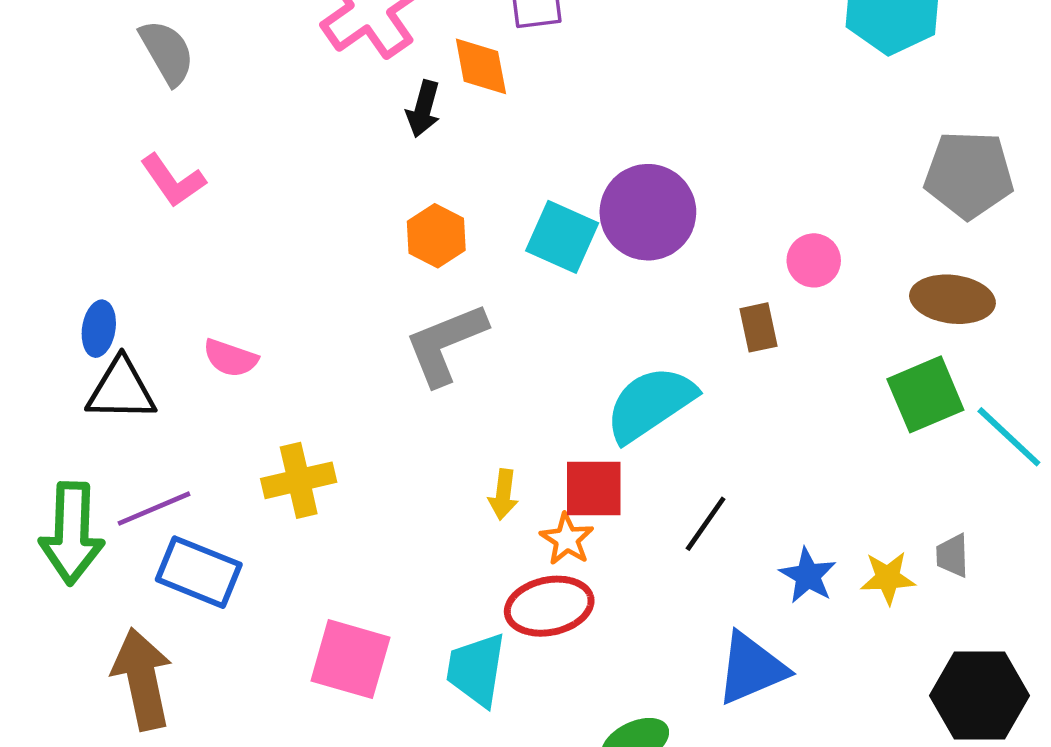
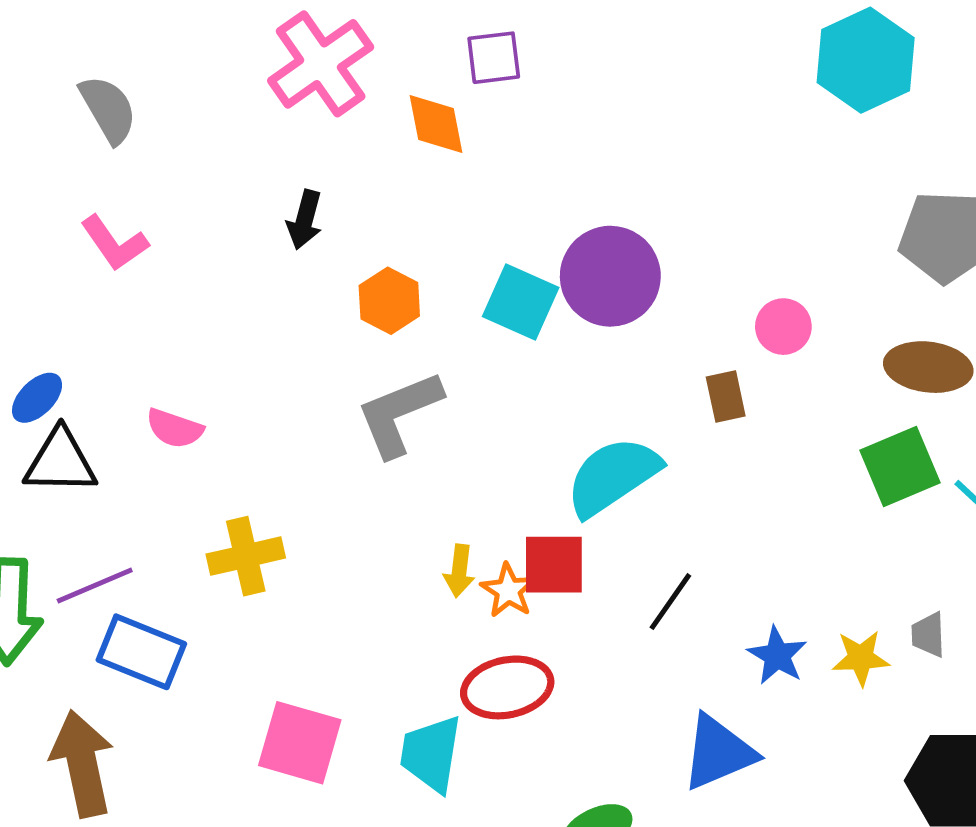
black arrow: (423, 109) -> (305, 220), moved
blue ellipse: (99, 329) -> (37, 398), turned 36
orange star: (567, 539) -> (508, 590), moved

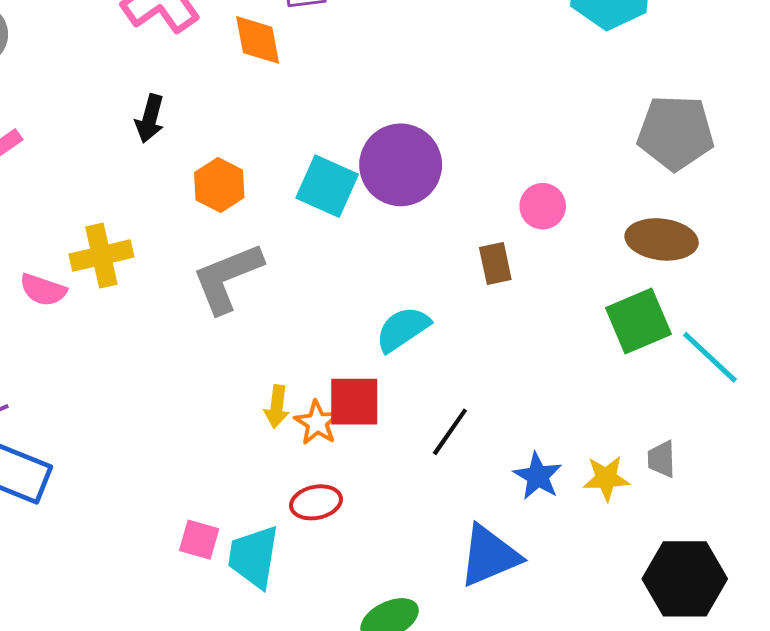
cyan semicircle: (613, 476) -> (403, 329), size x0.7
yellow cross: (246, 556) -> (101, 256), moved
red ellipse: (507, 687) -> (316, 502), size x0.7
pink square: (300, 743) -> (199, 540), moved, size x0.6

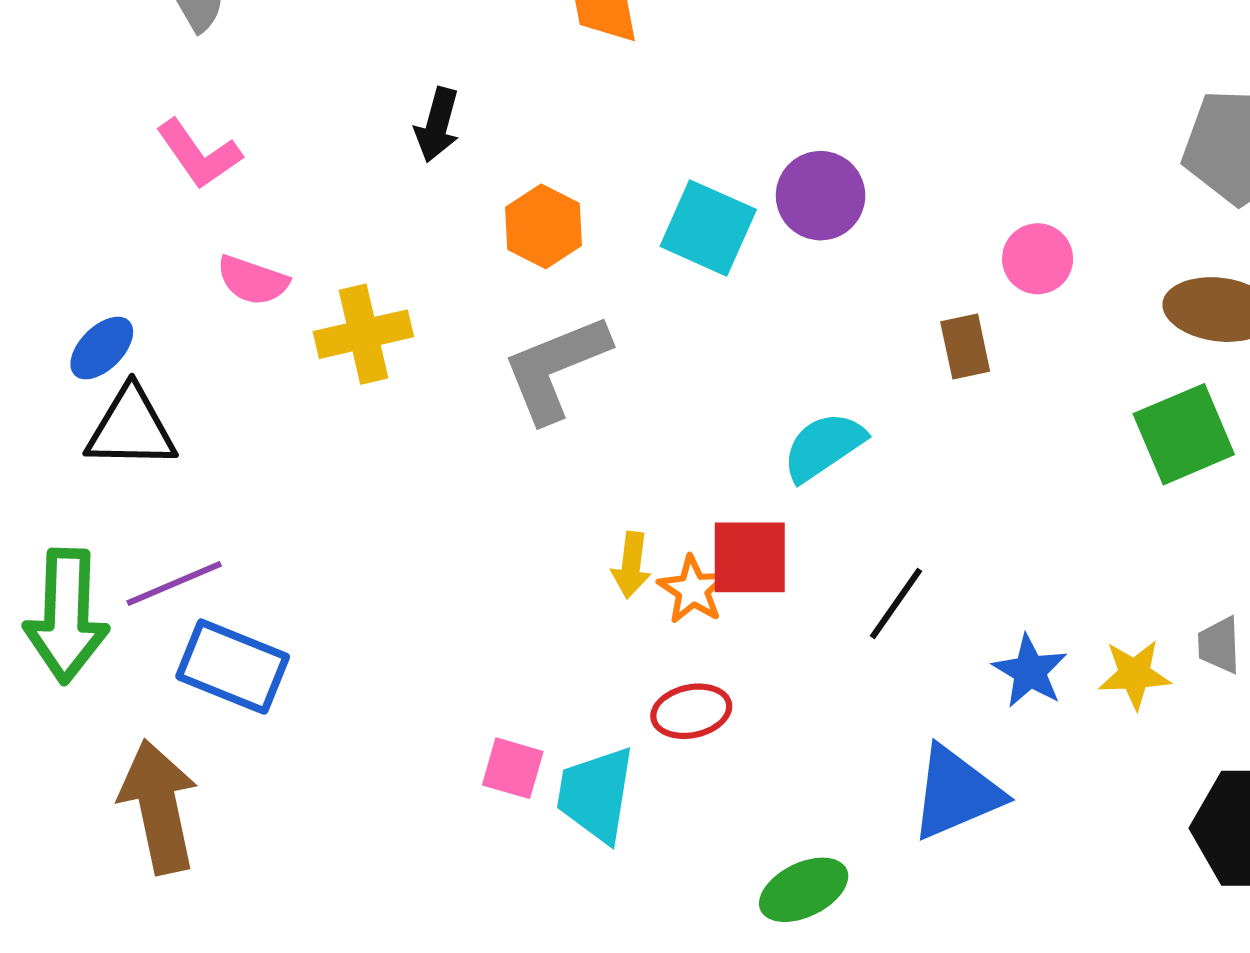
purple circle: (401, 165) -> (821, 196), size x0.7
pink semicircle: (43, 290) -> (253, 280), moved

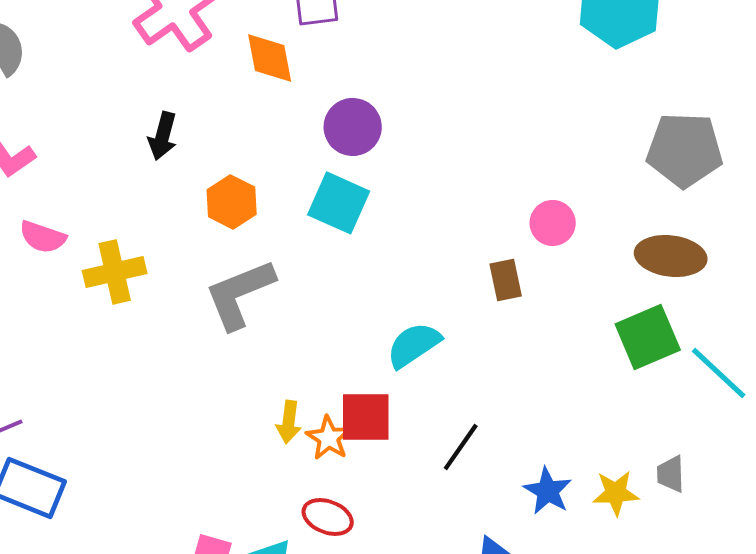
purple circle: (821, 196) -> (353, 127), moved
red ellipse: (691, 711) -> (328, 517), turned 33

